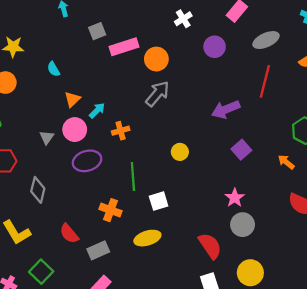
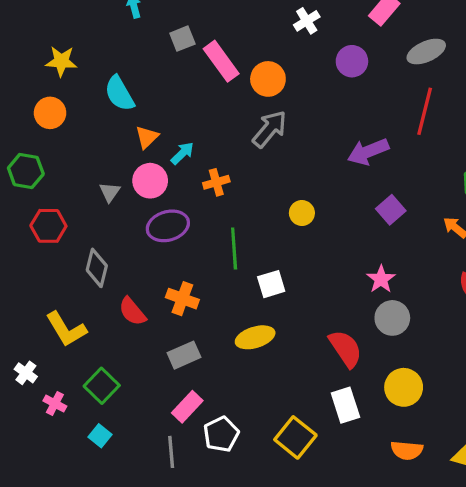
pink rectangle: (124, 47) -> (221, 61), turned 72
cyan semicircle: (53, 69) -> (119, 94), size x1.6
orange cross: (111, 210) -> (182, 299), moved
red semicircle: (69, 234) -> (132, 311), moved

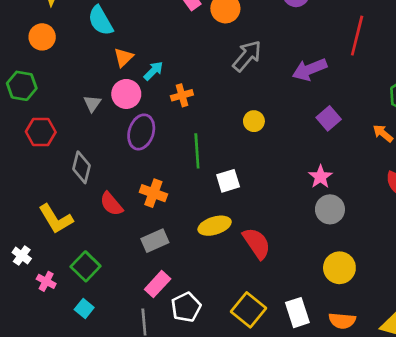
gray arrow: (270, 129) -> (247, 56), moved
purple ellipse: (168, 226) -> (141, 132), turned -56
red semicircle: (345, 349) -> (257, 243), moved
white rectangle: (345, 405) -> (297, 313), moved

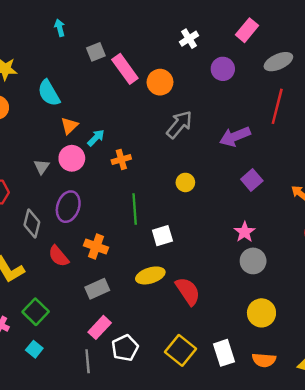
purple ellipse: (141, 132) -> (68, 207), moved

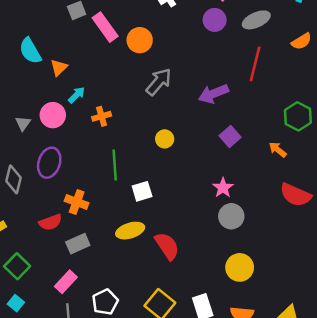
purple circle: (223, 69) -> (215, 20), moved
orange triangle: (69, 126) -> (59, 68), moved
red semicircle: (59, 256) -> (50, 222), moved, turned -70
pink rectangle: (100, 327) -> (66, 282), moved

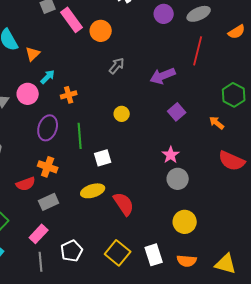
gray arrow: (159, 82) -> (117, 66), size x0.7
purple ellipse: (49, 163) -> (48, 128), moved

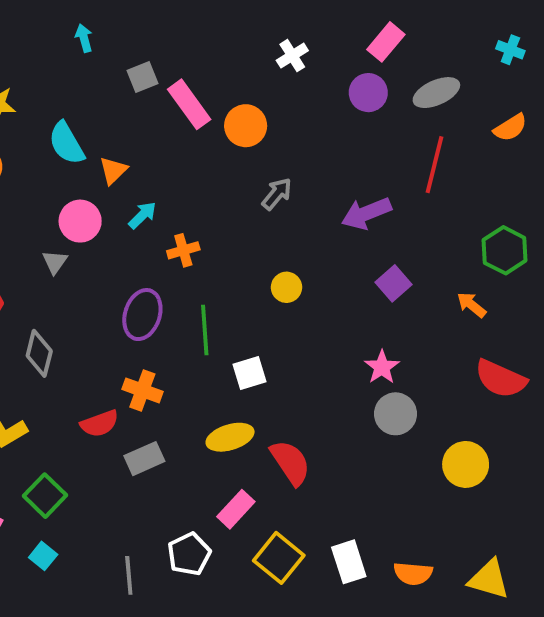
pink circle: (28, 94) -> (80, 221), moved
yellow circle: (185, 222) -> (466, 464), moved
pink rectangle: (39, 234) -> (236, 509), moved

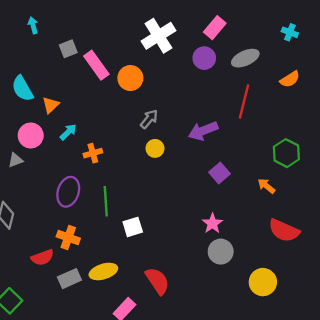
white cross: (292, 56) -> (159, 36), size x1.8
gray triangle: (55, 262) -> (15, 160), turned 35
yellow circle: (286, 287) -> (155, 148), moved
yellow ellipse: (230, 437) -> (103, 272), moved

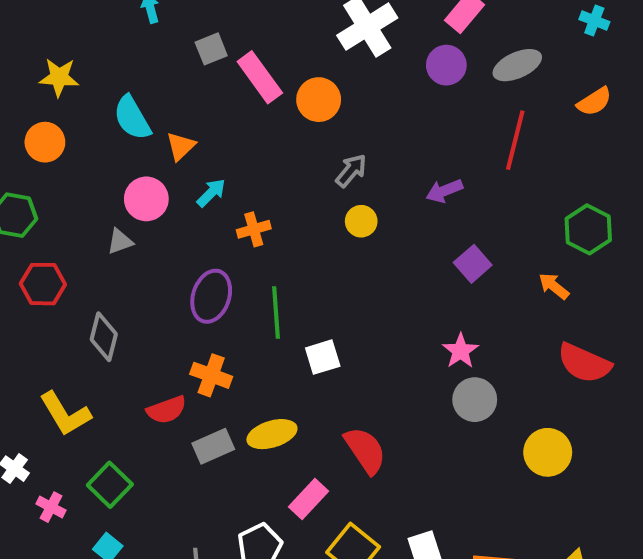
purple arrow: (203, 131) -> (444, 191), size x0.7

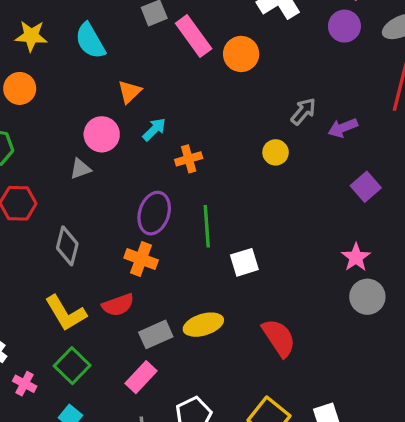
cyan semicircle: (132, 118) -> (90, 41), moved
gray arrow: (351, 171) -> (303, 111), moved
orange cross: (211, 375) -> (141, 259), moved
yellow L-shape: (65, 414) -> (66, 313), moved
pink rectangle: (308, 499) -> (141, 377), moved

